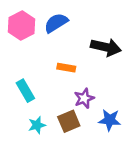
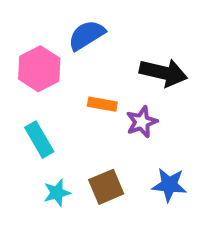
pink hexagon: (22, 25) -> (39, 69), moved
purple star: (84, 98) -> (142, 122), moved

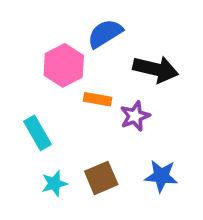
blue semicircle: (87, 35) -> (105, 34), moved
pink hexagon: (39, 69) -> (64, 65), moved

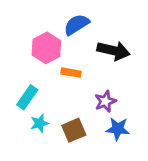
purple star: (135, 116) -> (105, 101), moved
cyan rectangle: (37, 133) -> (27, 97), turned 65
cyan star: (54, 184) -> (40, 123), moved

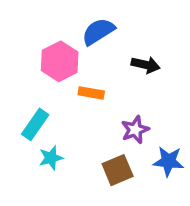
black arrow: (114, 51) -> (146, 65), size x0.7
blue star: (118, 129) -> (168, 161), moved
brown square: (74, 130) -> (118, 170), moved

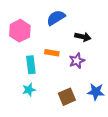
pink hexagon: (60, 61) -> (20, 31), moved
cyan rectangle: (35, 124) -> (31, 65), moved, turned -42
purple star: (135, 130) -> (77, 61), moved

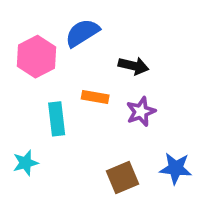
blue semicircle: (56, 18) -> (82, 33), moved
black arrow: (83, 37) -> (134, 66), moved
cyan star: (29, 90) -> (26, 163), moved

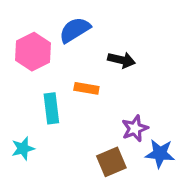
purple star: (141, 112) -> (135, 128), moved

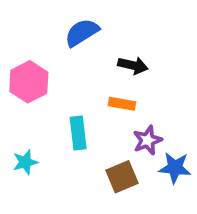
pink hexagon: (33, 52) -> (29, 82), moved
orange rectangle: (86, 88) -> (122, 104), moved
cyan rectangle: (51, 108) -> (78, 133), moved

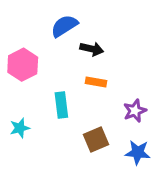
black arrow: (133, 65) -> (92, 49), moved
purple star: (148, 140) -> (135, 111), moved
blue star: (175, 168) -> (138, 152), moved

